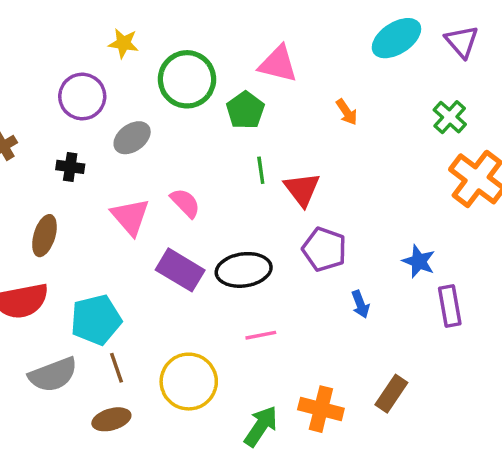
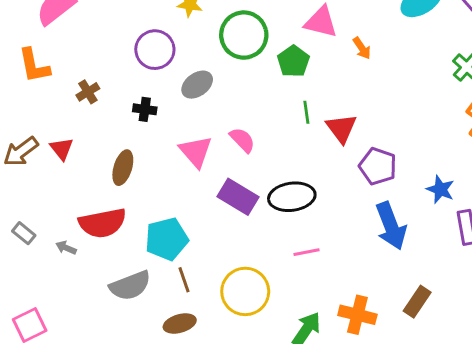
orange arrow: (347, 112) -> (362, 48), moved
purple pentagon: (324, 249) -> (378, 166), moved
blue arrow: (360, 304) -> (391, 226), size x2.0

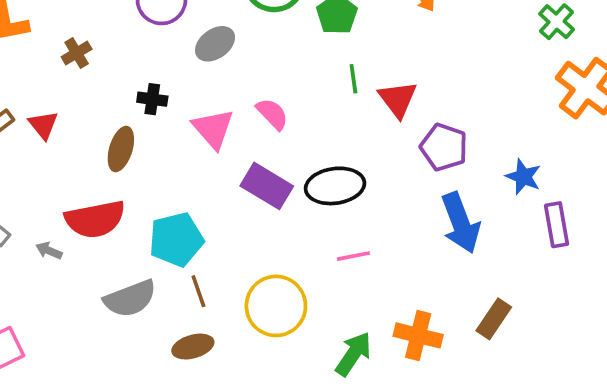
black cross: (145, 109) -> (152, 99), moved

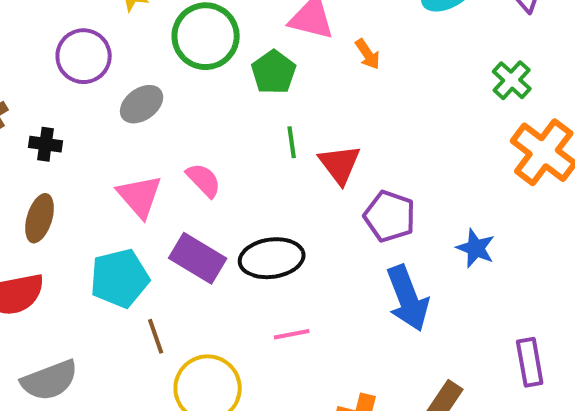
black cross: (152, 99) -> (46, 144), moved
purple rectangle: (557, 225) -> (530, 362), moved
cyan pentagon: (176, 239) -> (120, 278), moved
brown line: (198, 291) -> (156, 336), moved

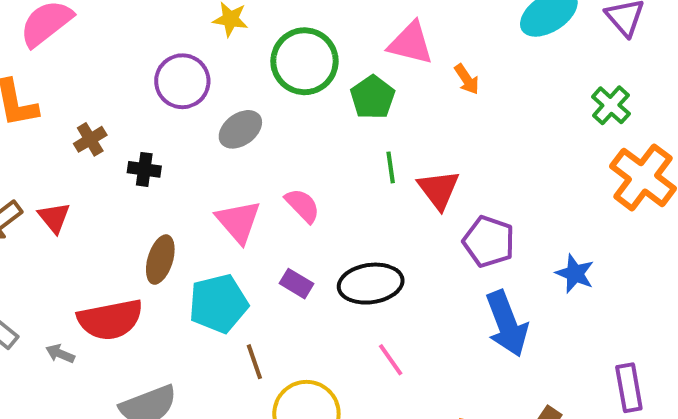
brown ellipse: (40, 218) -> (160, 260), moved
purple rectangle: (198, 258) -> (296, 284), size x0.6
pink line: (292, 334) -> (391, 360), turned 66

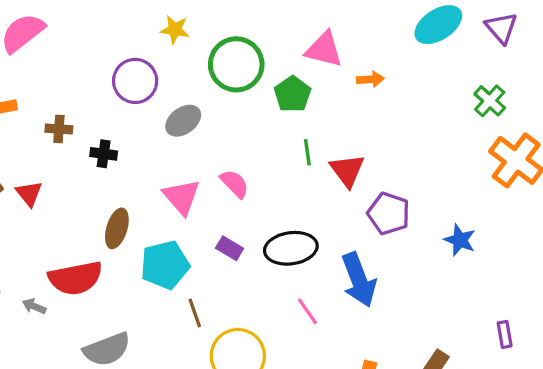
orange arrow: (467, 79) -> (370, 79), turned -60
brown cross: (90, 139) -> (59, 129), turned 35
blue arrow: (507, 324) -> (359, 280), moved
purple rectangle: (629, 388) -> (505, 334), size x0.7

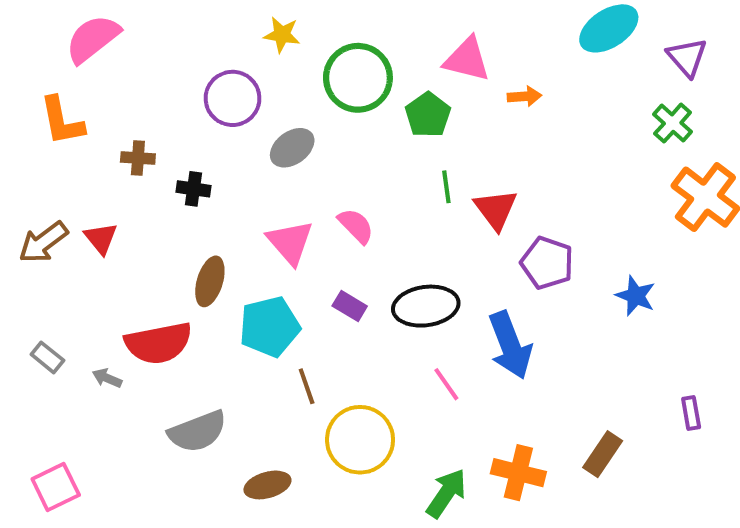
purple triangle: (501, 28) -> (687, 57), moved

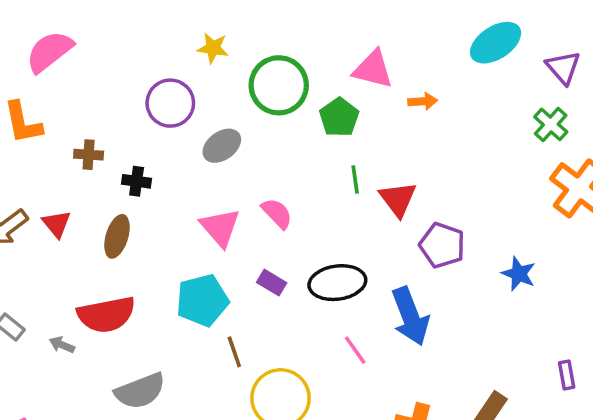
brown ellipse: (210, 281) -> (117, 236), moved

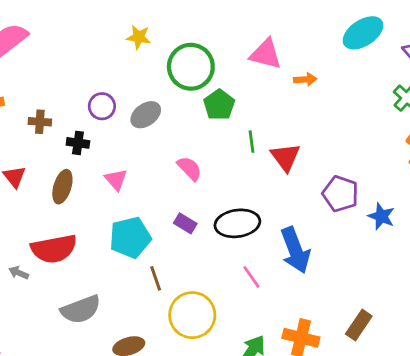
purple circle: (170, 103) -> (102, 106), moved, size x0.7
green pentagon: (339, 117) -> (219, 105), moved
pink triangle: (220, 227) -> (116, 180), moved, size x0.7
purple pentagon: (442, 245) -> (340, 194), moved

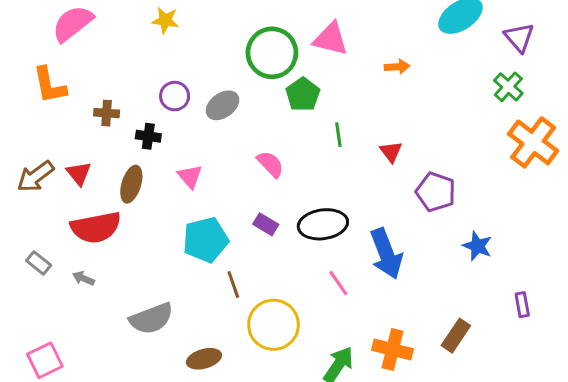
yellow star: (139, 37) -> (165, 20), moved
pink triangle: (266, 54) -> (331, 39), moved
red triangle: (285, 157) -> (391, 152), moved, size x0.7
blue star: (381, 216) -> (477, 246), moved
red semicircle: (54, 249) -> (96, 227), moved

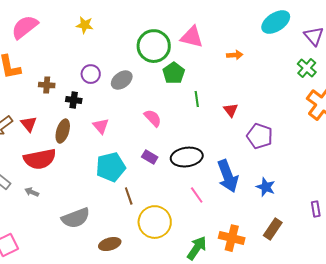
blue star: (477, 246) -> (266, 187), moved

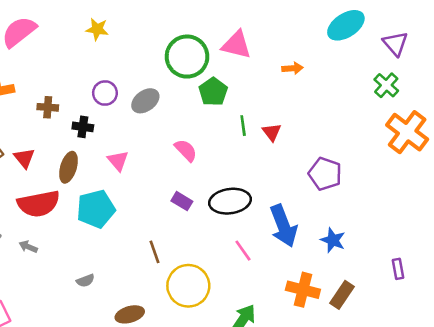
red triangle: (231, 110) -> (272, 132), moved
cyan pentagon: (111, 167) -> (96, 209), moved
gray semicircle: (76, 218) -> (85, 281), size x0.5
orange cross: (232, 238) -> (303, 290), moved

